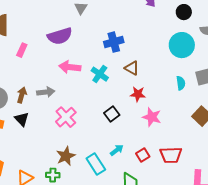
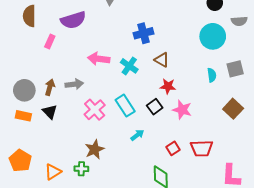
purple semicircle: (60, 36) -> (73, 20), moved
black square: (112, 114) -> (155, 107), moved
cyan arrow: (117, 150) -> (137, 135), moved
cyan rectangle: (96, 164) -> (125, 106), moved

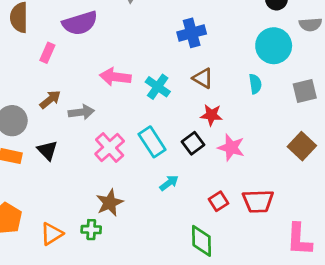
blue cross: (143, 33) -> (192, 33), moved
cyan semicircle: (212, 75) -> (255, 84), moved
brown arrow: (50, 87) -> (50, 99), moved, turned 35

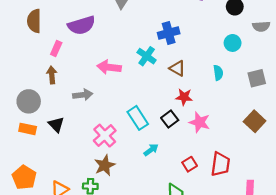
cyan circle: (274, 46) -> (233, 43), size x0.6
cyan cross: (158, 87) -> (147, 56), moved
brown arrow: (50, 99) -> (52, 75), moved, turned -56
pink cross: (110, 148) -> (105, 136), moved
red trapezoid: (258, 201) -> (220, 164), turned -80

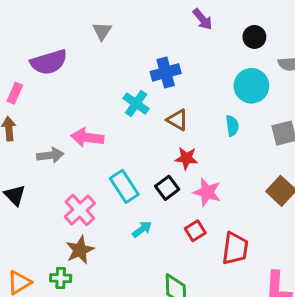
cyan circle: (233, 43) -> (251, 86), size x1.5
pink arrow: (109, 67) -> (87, 138), moved
red square: (190, 164) -> (195, 231), moved

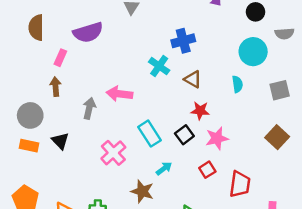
gray arrow: (50, 155) -> (89, 108), turned -70
pink star: (207, 192) -> (217, 138), turned -30
brown star: (80, 250) -> (142, 191), moved, turned -30

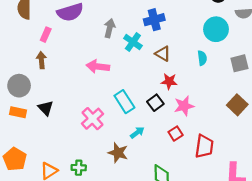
gray arrow: (89, 108) -> (110, 28), moved

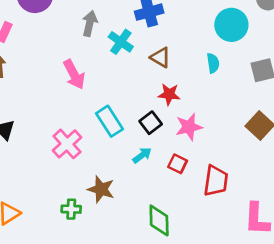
pink arrow: (98, 66) -> (74, 74), turned -125
cyan arrow: (137, 132) -> (142, 155), moved
red square: (176, 134) -> (178, 164), turned -32
green cross: (79, 168) -> (71, 209), moved

